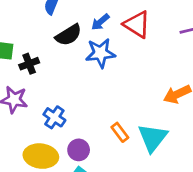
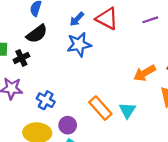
black semicircle: (69, 35) -> (37, 34), moved
orange rectangle: (120, 132) -> (100, 108), size x1.5
cyan triangle: (153, 138) -> (127, 110), size x0.7

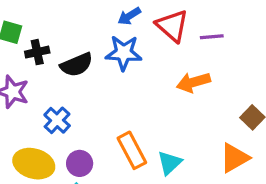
purple line: (150, 20) -> (212, 37), moved
black semicircle: (37, 34) -> (77, 65), moved
orange arrow: (145, 73) -> (193, 82), moved

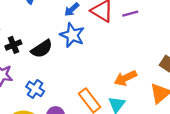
blue star: (124, 53) -> (72, 35), turned 30
orange arrow: (193, 82) -> (125, 78), moved

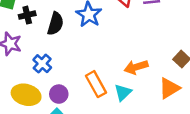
black semicircle: (42, 49) -> (55, 24), turned -50

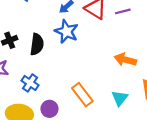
orange arrow: (136, 67) -> (125, 60), moved, turned 40
cyan triangle: (123, 93) -> (120, 98), moved

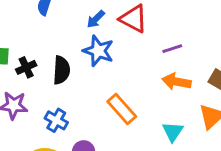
purple line: (123, 11) -> (172, 49), moved
orange rectangle: (82, 95) -> (122, 109), moved

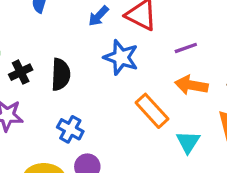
blue star: (98, 51) -> (121, 57), moved
orange rectangle: (122, 109) -> (152, 111), moved
blue cross: (56, 120) -> (70, 129), moved

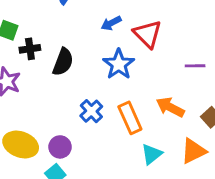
purple line: (186, 48) -> (195, 66), moved
blue cross: (70, 129) -> (91, 111), moved

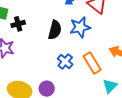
black semicircle: (63, 62) -> (55, 30), moved
blue star: (119, 64) -> (80, 27), turned 30

